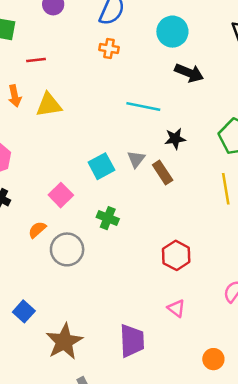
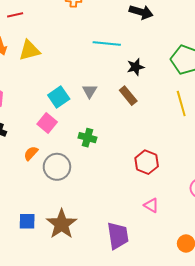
gray triangle: (136, 159) -> (90, 91), moved
cyan square: (101, 166) -> (59, 97), moved
blue square: (24, 311) -> (27, 221), turned -36
brown star: (64, 342) -> (62, 224), moved

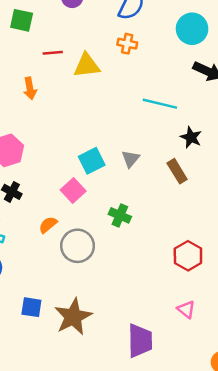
yellow triangle: (29, 50) -> (87, 65), moved
black star: (136, 67) -> (191, 137), turned 30

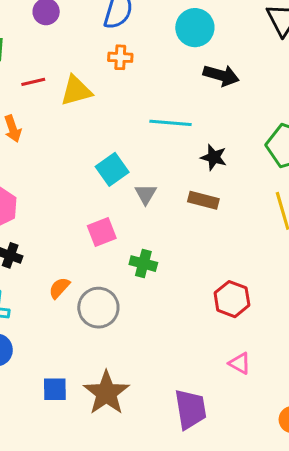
cyan square: (92, 161) -> (112, 169), moved
brown rectangle: (177, 171) -> (203, 200), turned -35
pink square: (73, 191) -> (102, 232), moved, turned 30

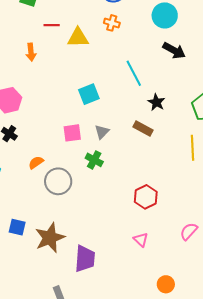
cyan line: (170, 123) -> (134, 73), turned 44
gray triangle: (146, 194) -> (102, 132), moved
purple trapezoid: (190, 409) -> (85, 259), moved

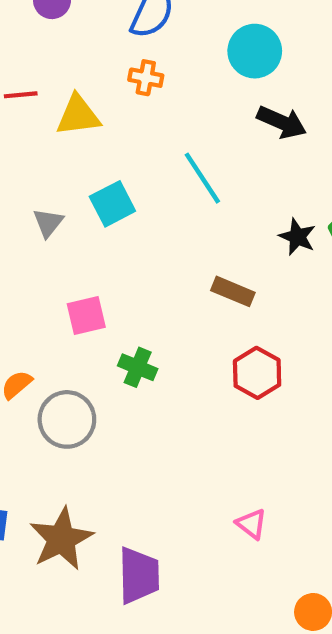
cyan square: (89, 94) -> (112, 204), moved
black star: (156, 102) -> (297, 237), moved
gray triangle: (102, 132) -> (48, 223), moved
red hexagon: (146, 197) -> (257, 373), moved

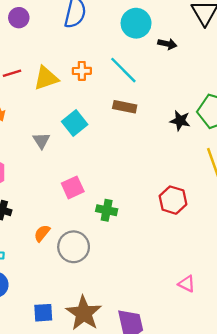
orange cross: (146, 78) -> (82, 71), moved
black arrow: (282, 122) -> (167, 44), moved, size x0.7
cyan line: (202, 178) -> (123, 70), moved
brown rectangle: (233, 291) -> (125, 107), moved

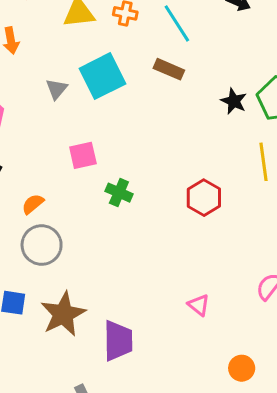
cyan square: (75, 123) -> (102, 76), size x1.4
gray circle: (74, 247) -> (42, 245), moved

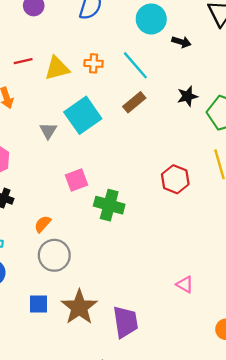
brown rectangle: (169, 69) -> (134, 102), turned -55
black star: (234, 101) -> (187, 96), moved, turned -30
green cross: (119, 193) -> (109, 205), size x1.4
red hexagon: (204, 198) -> (175, 179), moved

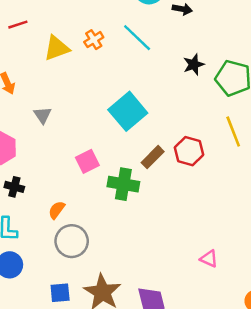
red line: (23, 61) -> (18, 25), moved
orange cross: (94, 63) -> (94, 40), turned -30
brown rectangle: (134, 102) -> (153, 157), moved
cyan square: (83, 115) -> (128, 111), moved
gray triangle: (48, 131) -> (43, 115), moved

